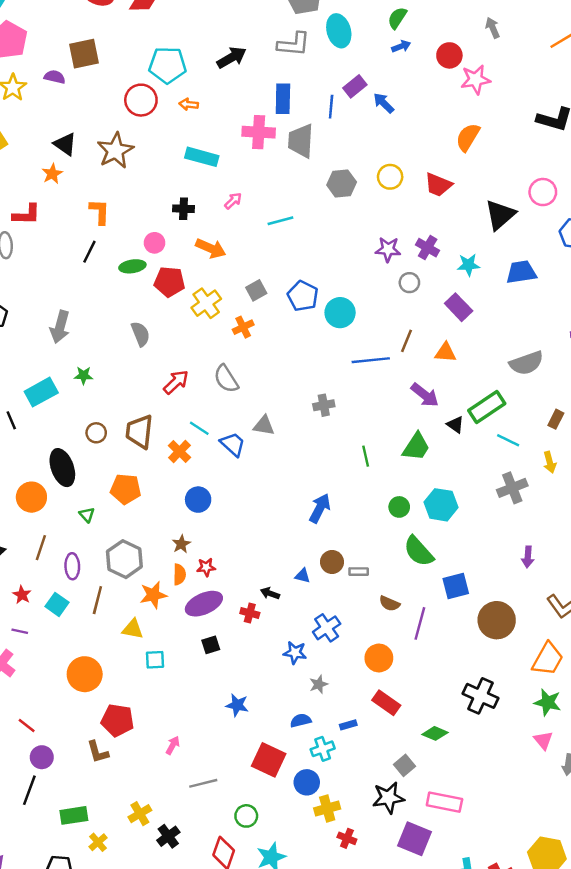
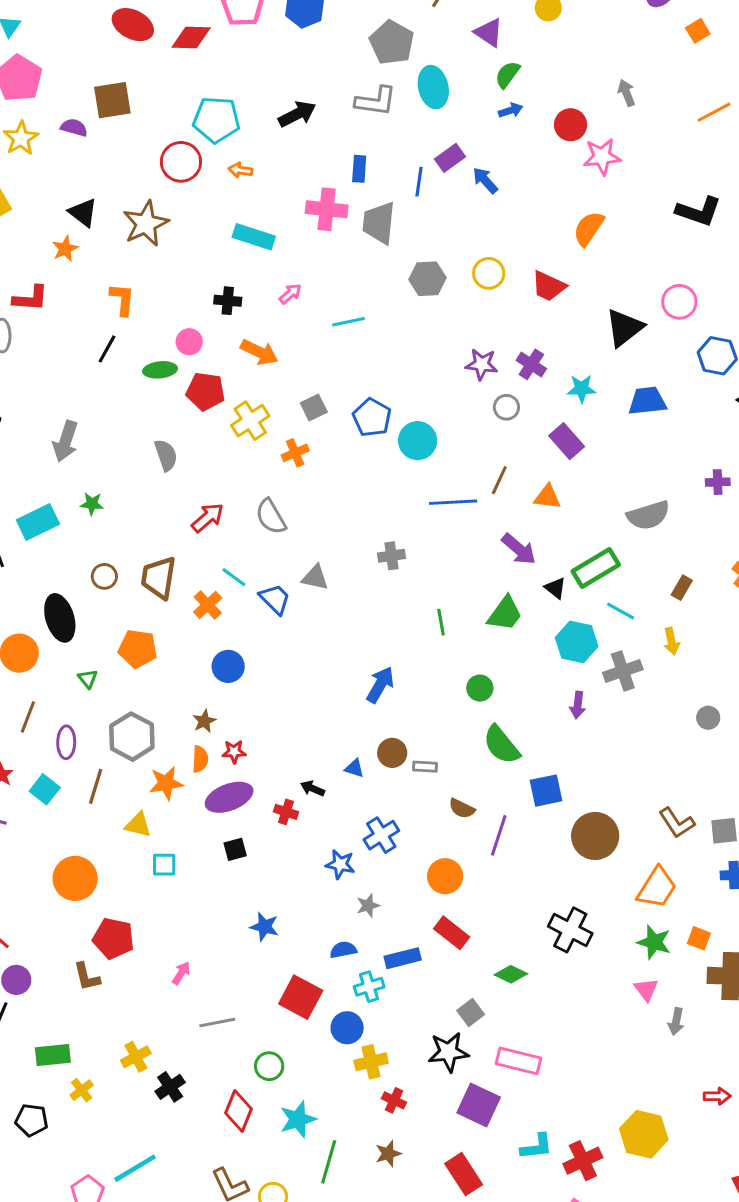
blue rectangle: (283, 99) -> (359, 169), size x0.7
cyan hexagon: (441, 505) -> (577, 642), moved
purple arrow: (528, 557) -> (578, 705), moved
blue rectangle: (348, 725) -> (403, 958), size x1.6

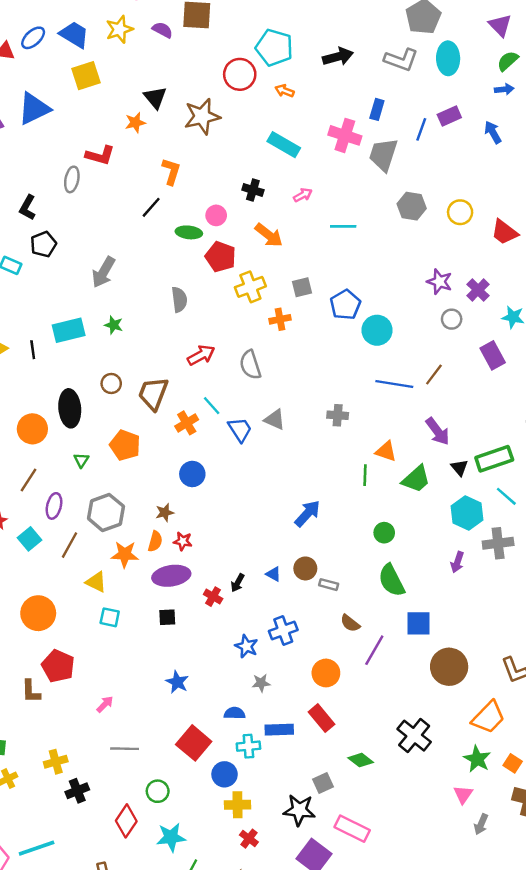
blue arrow: (485, 180) -> (493, 132), moved
orange triangle: (547, 497) -> (386, 451), moved
black arrow: (313, 788) -> (238, 583), turned -96

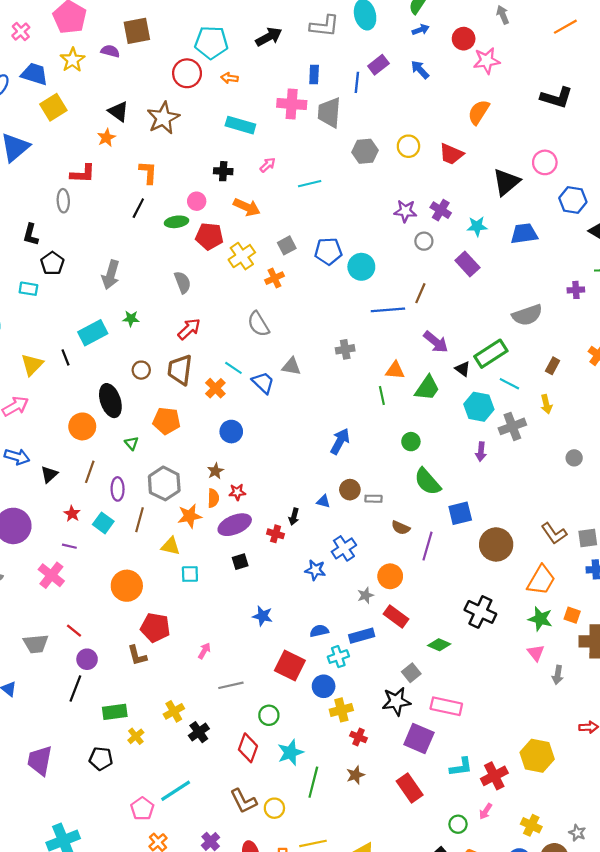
blue pentagon: (345, 305) -> (328, 251), turned -30
red arrow: (201, 355) -> (189, 329), moved
gray star: (261, 683) -> (366, 595), moved

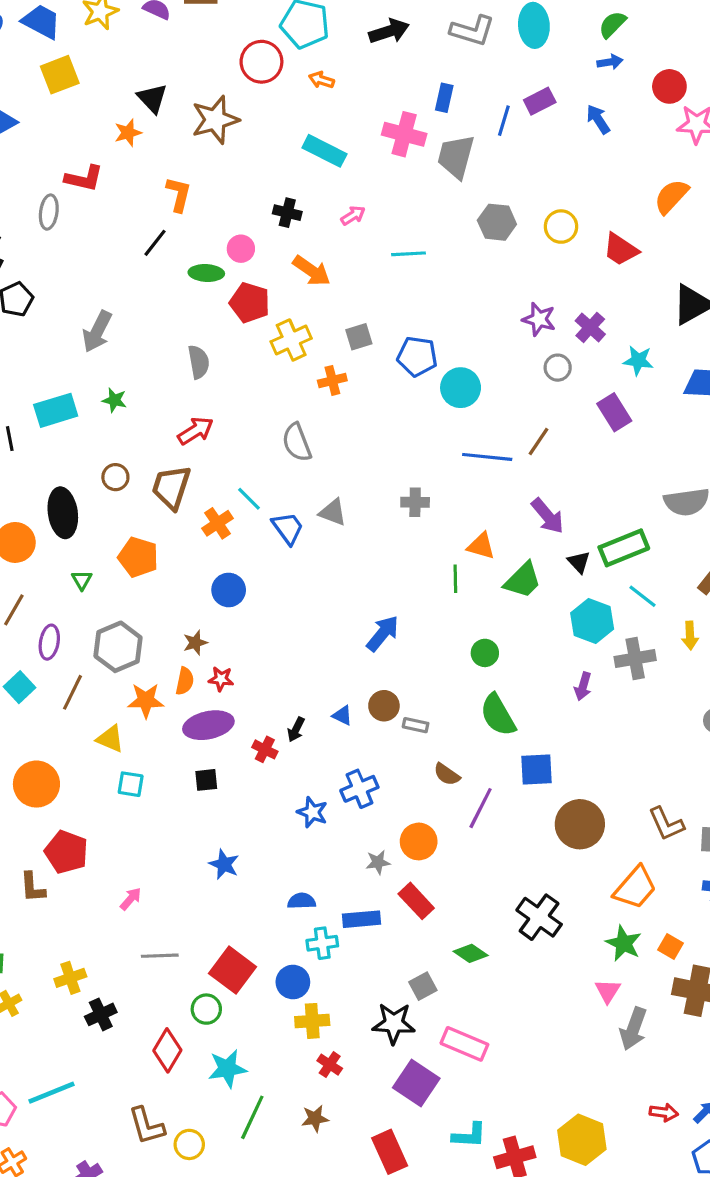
red square: (290, 665) -> (233, 970), moved
gray arrow: (558, 675) -> (633, 1029), size x1.5

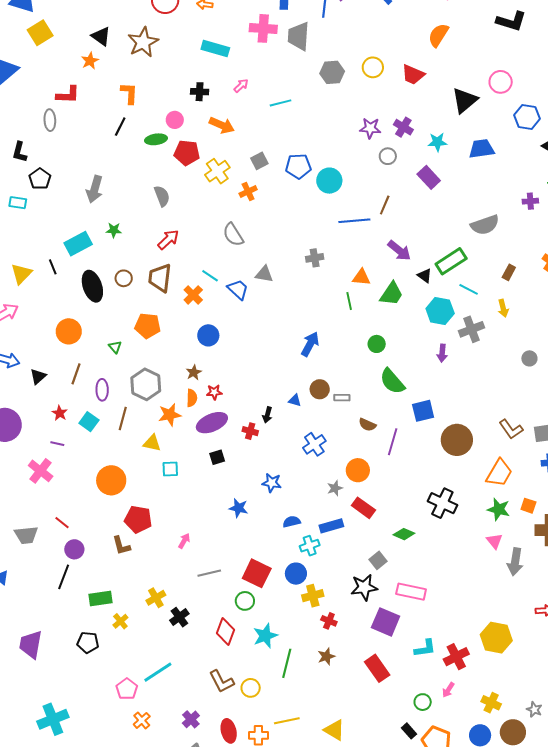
black ellipse: (63, 513) -> (92, 286), moved
blue star: (312, 812) -> (272, 483), moved

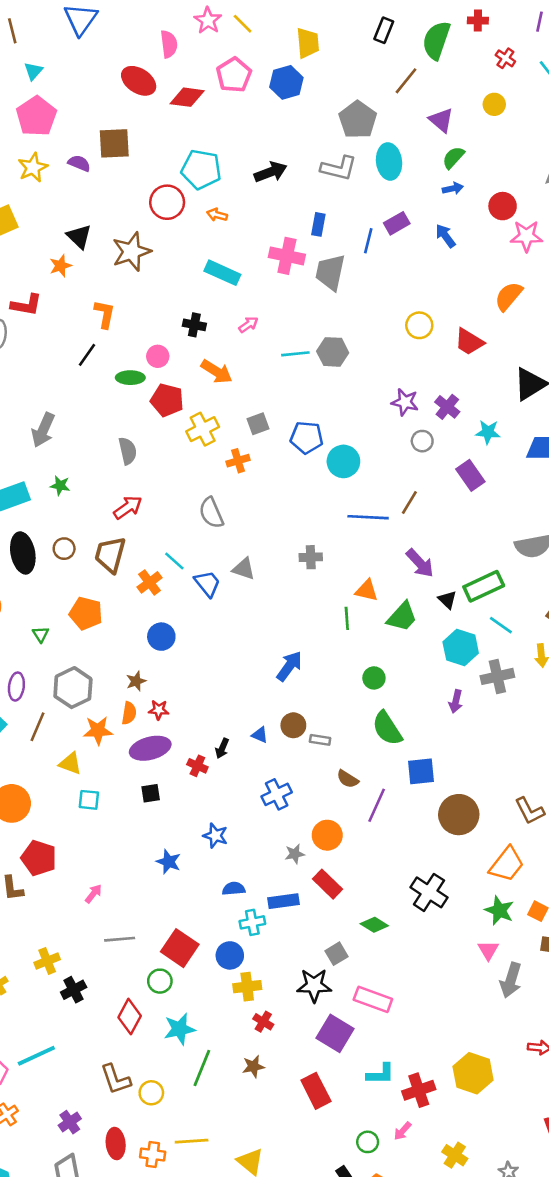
gray hexagon: (332, 72) -> (333, 352), moved

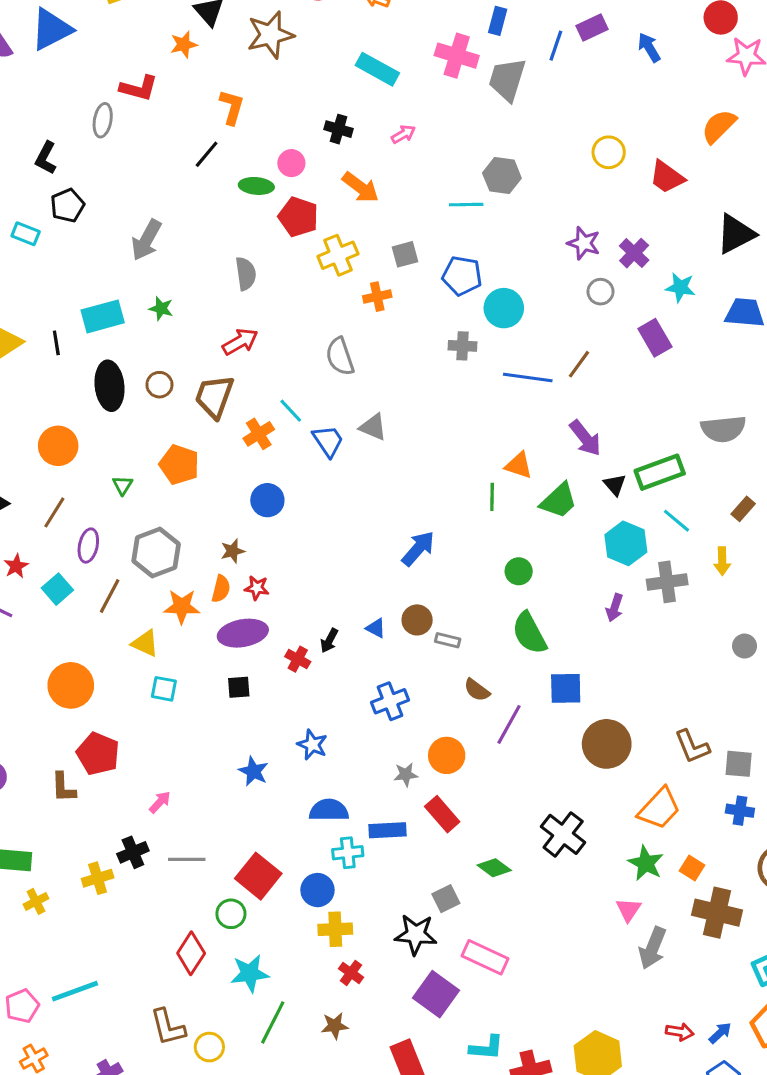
cyan line: (295, 354) -> (466, 205), moved
gray cross: (311, 557) -> (462, 346), moved
blue semicircle: (234, 889) -> (329, 810), size x1.4
black cross: (74, 990) -> (133, 852), moved

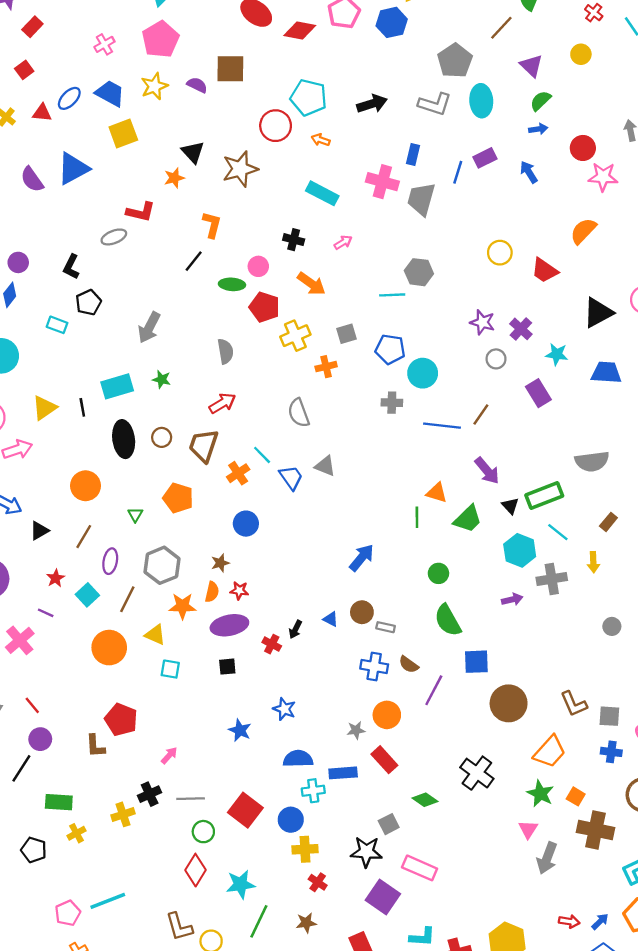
gray ellipse: (103, 120) -> (114, 237), turned 60
purple arrow: (615, 608) -> (512, 599), turned -120
orange circle: (71, 685) -> (109, 648), moved
blue cross: (390, 701) -> (374, 667), moved, turned 32
green circle: (231, 914) -> (203, 832), moved

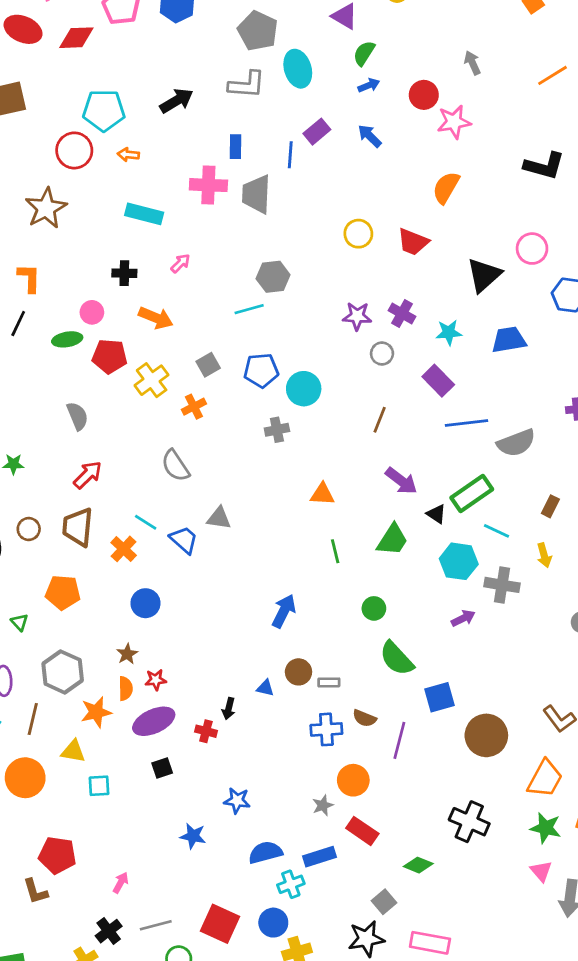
blue line: (442, 426) -> (467, 423), moved
orange triangle: (437, 493) -> (322, 494), moved
gray cross: (552, 579) -> (502, 585), turned 32

